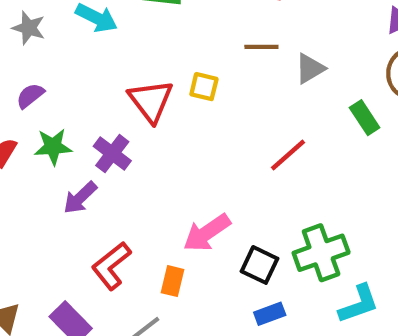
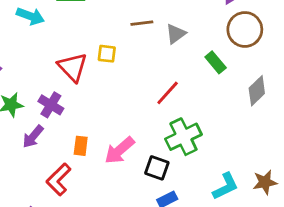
green cross: (321, 253) -> (183, 137), moved
orange rectangle: (173, 281) -> (81, 146), moved

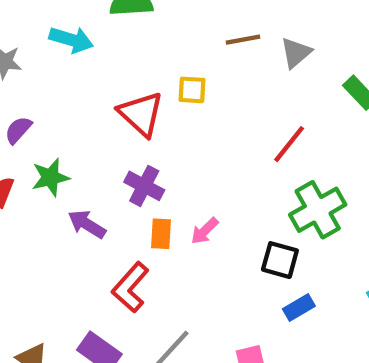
purple cross: (51, 105) -> (144, 186), moved
purple arrow: (33, 137) -> (87, 224), turned 85
pink arrow: (120, 150) -> (205, 231), moved, size x0.6

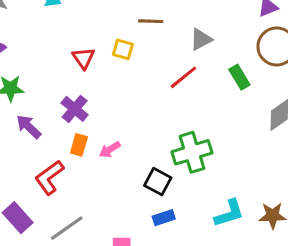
brown line: (243, 40) -> (151, 21), moved
red triangle: (141, 114) -> (83, 58), size x0.7
red line: (289, 144) -> (183, 77), moved

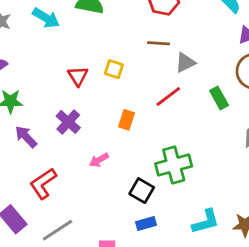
brown line: (151, 21) -> (159, 43), moved
orange rectangle: (79, 145) -> (127, 120), moved

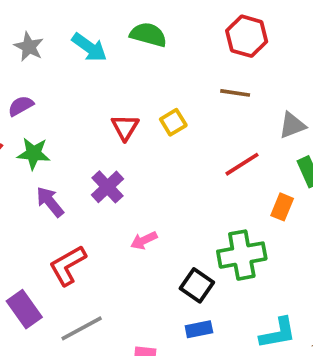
gray triangle: (185, 63) -> (292, 125), moved
yellow square: (114, 69) -> (173, 122), turned 36
orange rectangle: (127, 120) -> (282, 207), moved

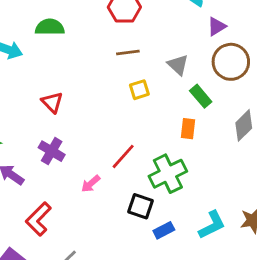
yellow square: (173, 122) -> (139, 90), moved, turned 30
gray triangle: (292, 125) -> (178, 65), turned -40
red line: (242, 164) -> (123, 156), moved
blue rectangle: (199, 329) -> (164, 230), moved

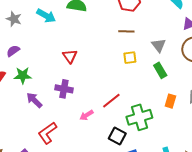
green rectangle: (201, 96) -> (160, 70), moved
orange rectangle: (188, 129) -> (170, 101), moved
purple cross: (52, 151) -> (64, 89), turned -30

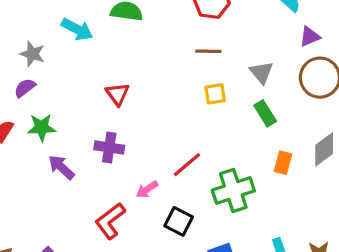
gray star: (14, 19) -> (32, 54), moved
red L-shape: (47, 133) -> (110, 221), moved
black square: (117, 136) -> (179, 221), moved

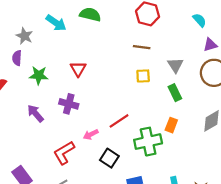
purple semicircle: (25, 88) -> (17, 58), turned -56
green star: (41, 127) -> (39, 75), moved
orange rectangle: (283, 163) -> (171, 125), moved

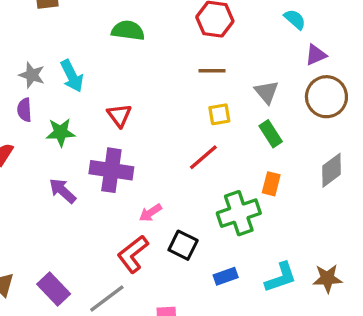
cyan arrow: (56, 23) -> (72, 76), moved, turned 36
purple cross: (69, 104) -> (111, 170), size x1.4
red line: (119, 121) -> (203, 157), moved
red L-shape: (64, 153) -> (133, 254), moved

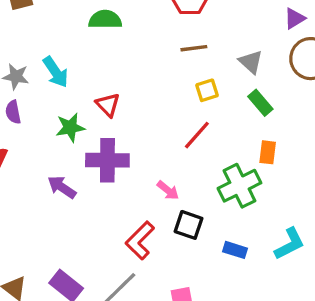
green star: (61, 132) -> (70, 127), moved
pink arrow: (150, 213) -> (168, 190), moved, turned -100
blue rectangle: (226, 276) -> (235, 250), turned 45

